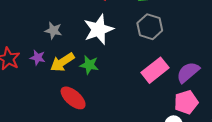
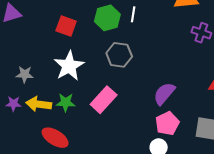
yellow arrow: (62, 62) -> (39, 104), turned 50
pink rectangle: (155, 70) -> (104, 100), moved

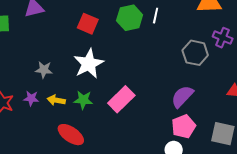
gray hexagon: (119, 55) -> (195, 53), moved
yellow arrow: (39, 104) -> (56, 100), size x0.7

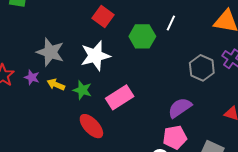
green hexagon: (130, 18) -> (142, 36), moved
gray star: (44, 70) -> (50, 52), size x1.6
red ellipse: (71, 135) -> (91, 126), moved

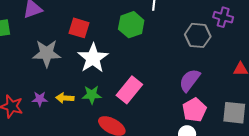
red square: (103, 17) -> (79, 28), moved
gray star: (50, 52) -> (47, 53), moved

